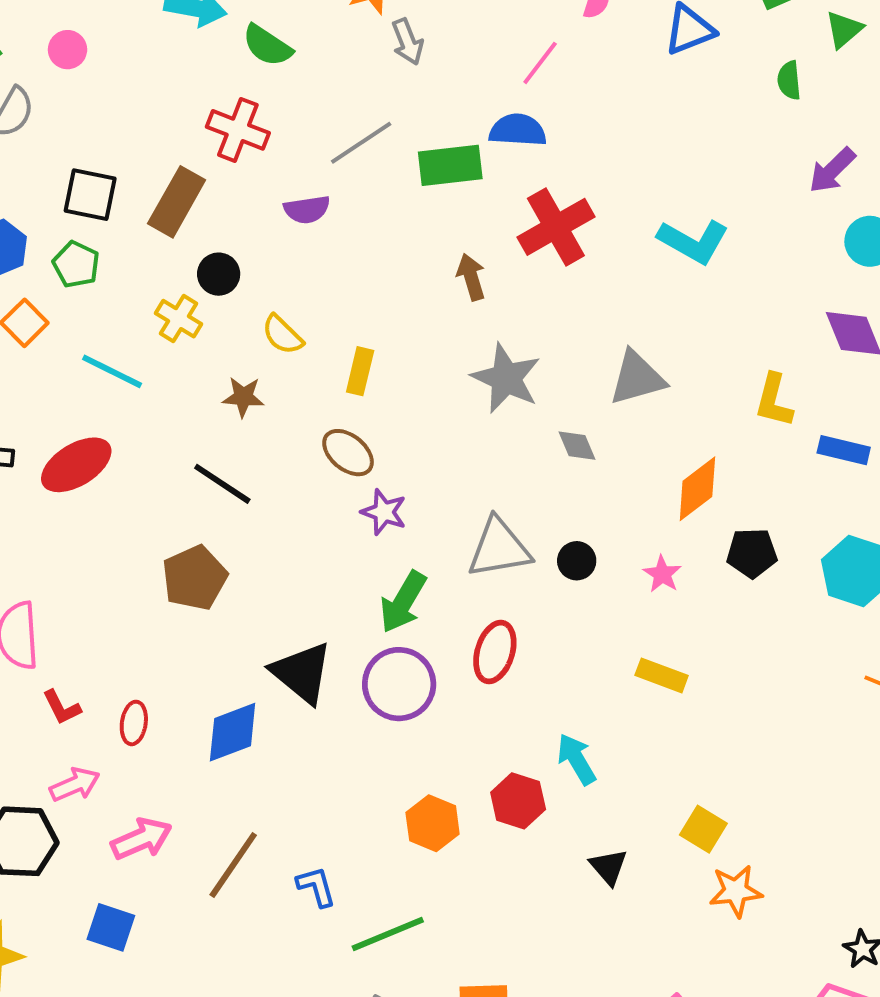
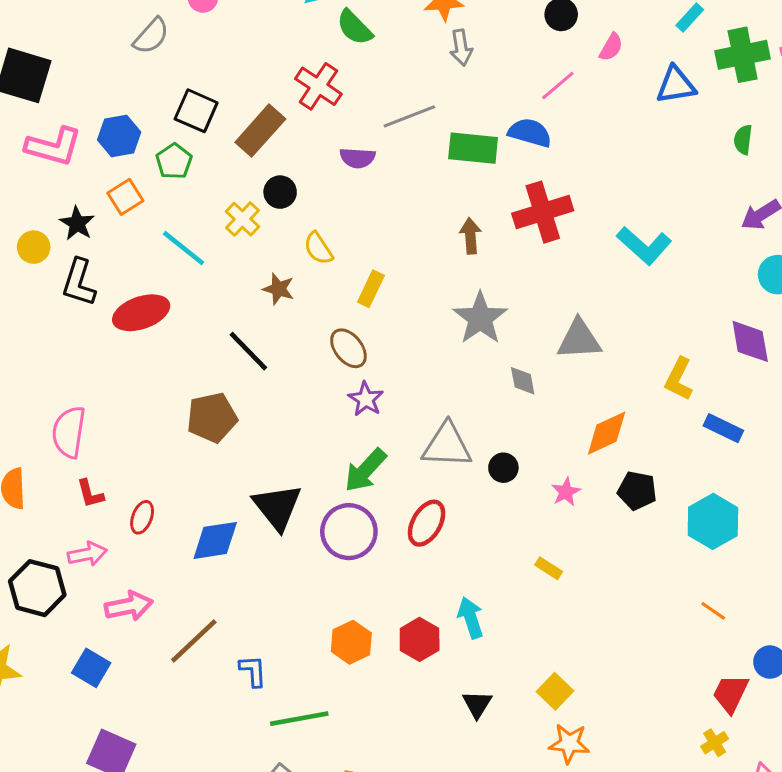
yellow rectangle: (662, 675) -> (549, 568), size x0.7

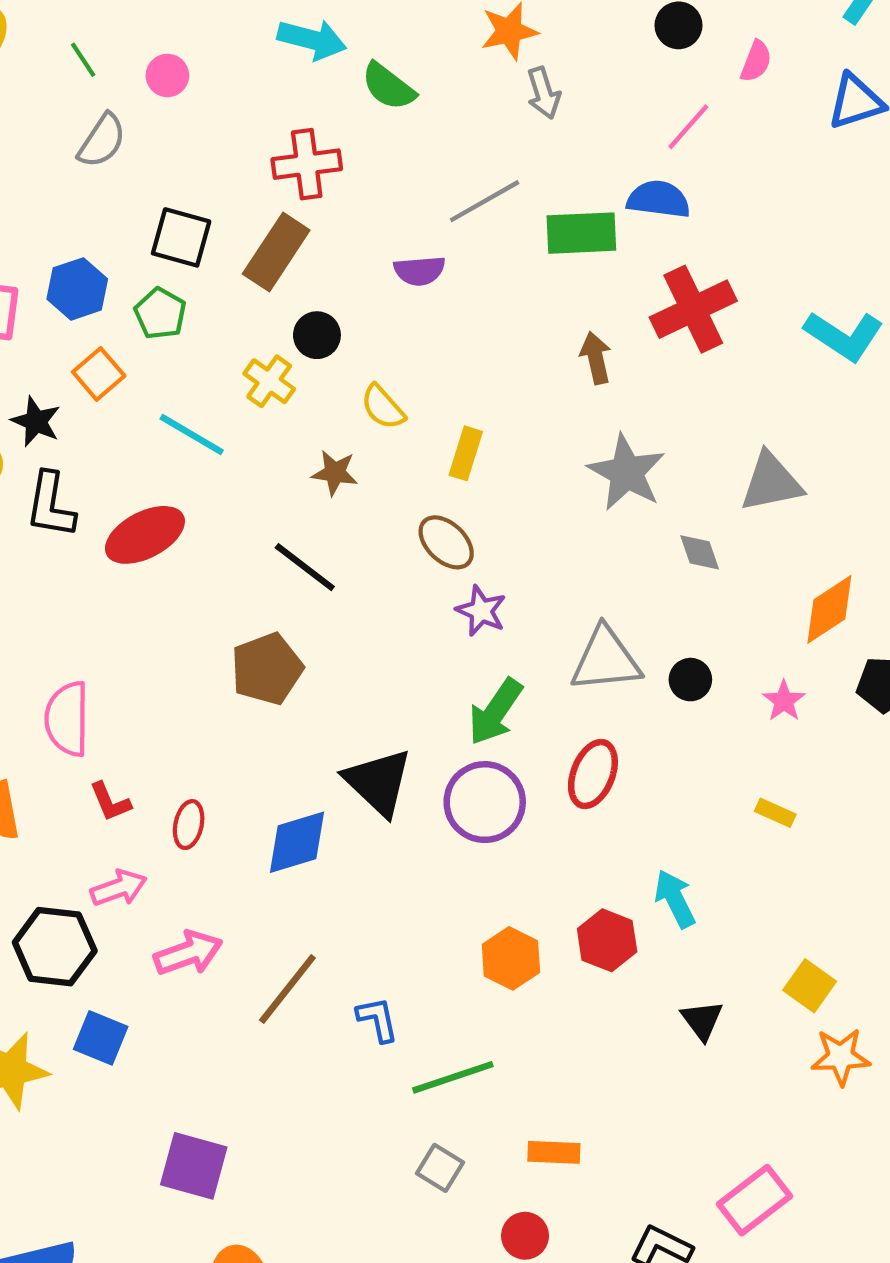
red cross: (318, 86) -> (307, 164), moved, turned -33
blue square: (91, 668) -> (101, 1038), moved

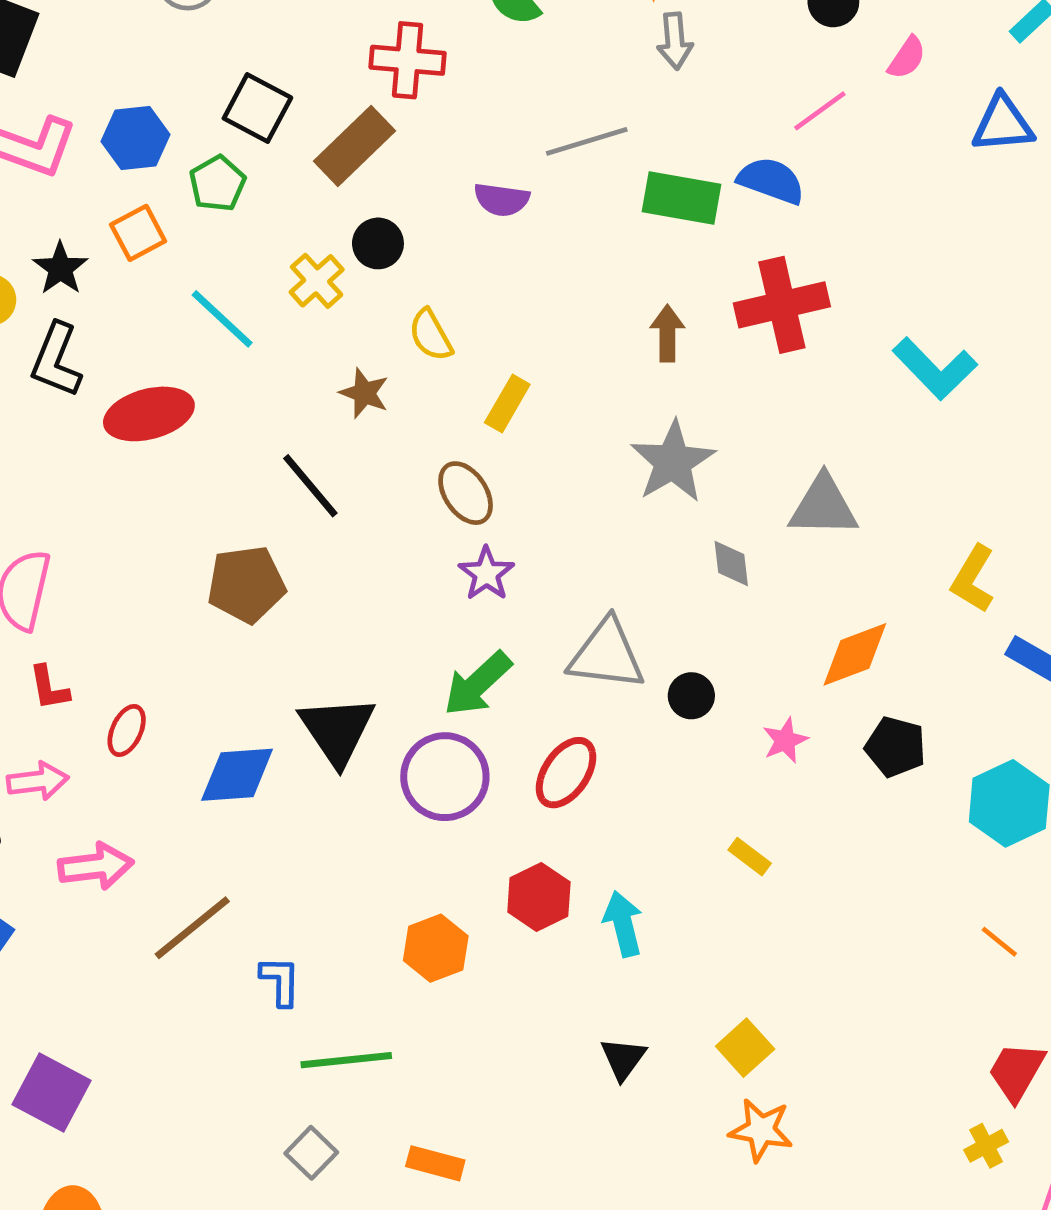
red hexagon: (607, 940) -> (539, 897), moved

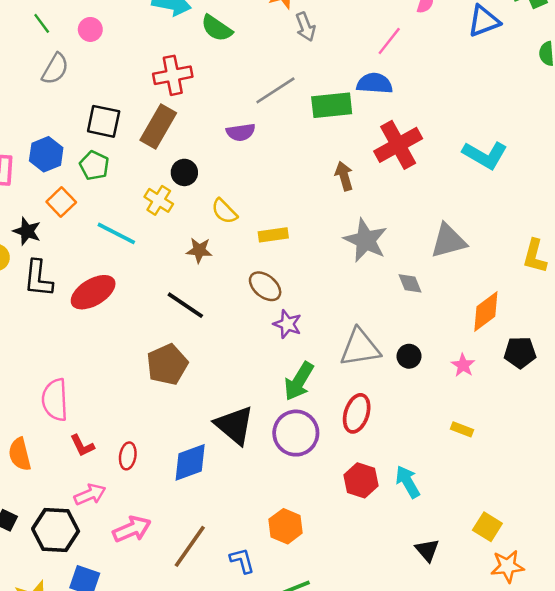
yellow rectangle: (507, 404) -> (273, 235), turned 68
orange hexagon: (436, 948) -> (286, 526), moved

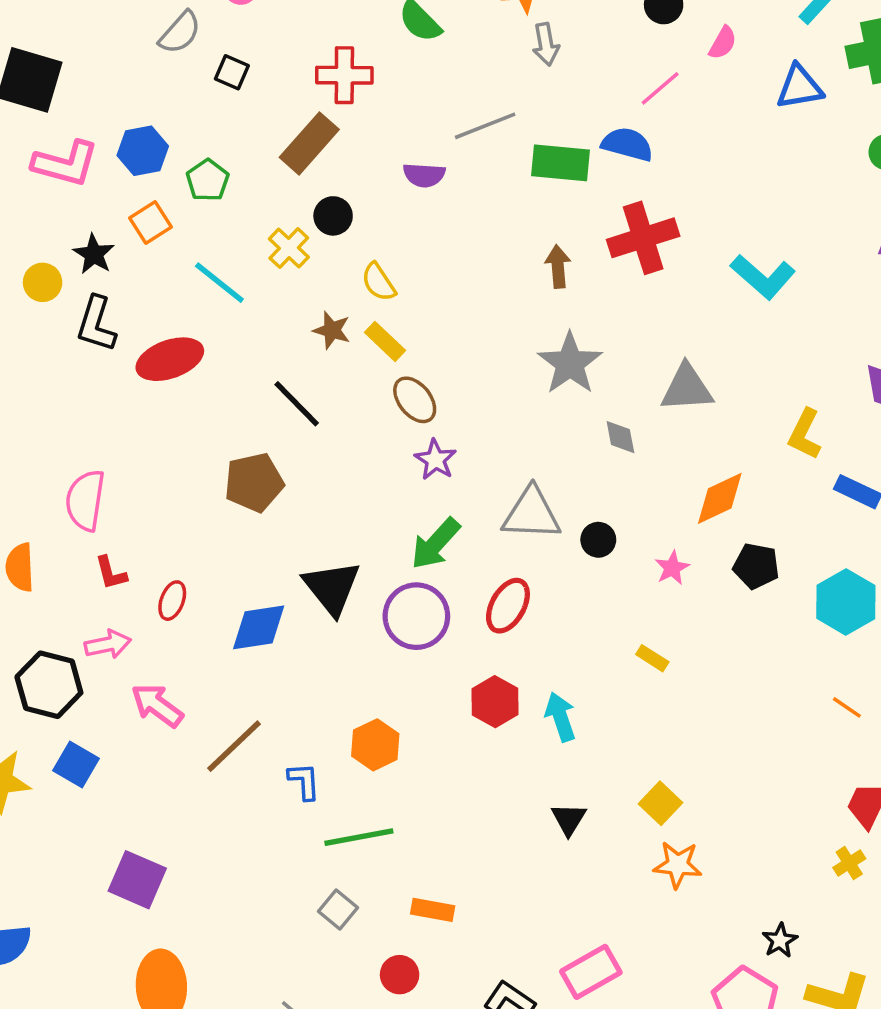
black square: (104, 121) -> (232, 72), moved, size x0.7
yellow rectangle: (273, 235) -> (385, 341), moved, turned 40
pink arrow: (132, 529) -> (157, 705), turned -132

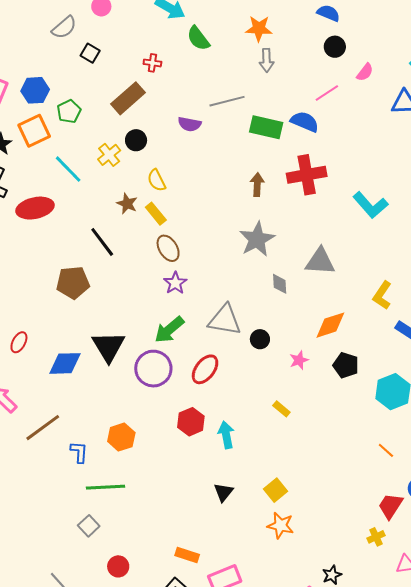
red cross: (344, 75) -> (152, 63), size x0.6
orange square: (151, 223) -> (34, 131), size x1.4
orange rectangle: (433, 910) -> (187, 555), moved

